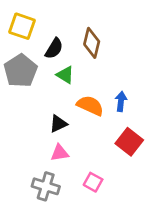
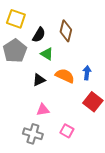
black triangle: (58, 124) -> (39, 80), moved

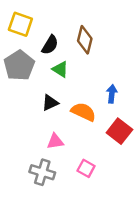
orange semicircle: (65, 76) -> (83, 112), moved

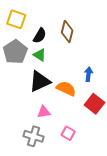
green triangle: (60, 69) -> (40, 55), moved
black triangle: (50, 103) -> (40, 81), size x1.6

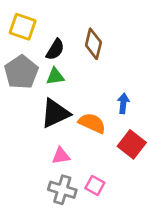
green triangle: (40, 55) -> (55, 76), turned -40
gray cross: (34, 136) -> (62, 190), moved

